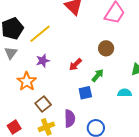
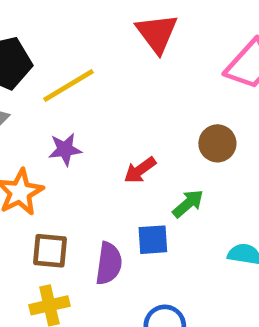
brown square: (43, 104) -> (50, 251), turned 35
purple semicircle: (70, 118) -> (109, 263), moved

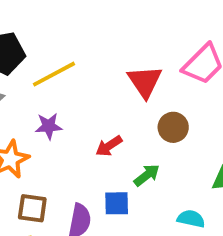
red triangle: (157, 33) -> (145, 82), moved

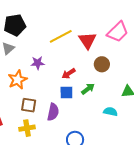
yellow line: (54, 74) -> (61, 36), moved
blue square: (117, 203) -> (66, 92), moved

